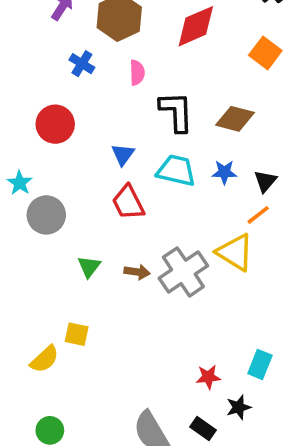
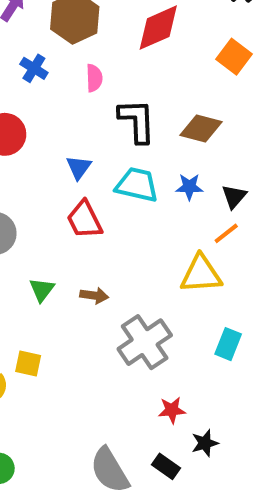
yellow triangle: (235, 252) -> (201, 274), turned -36
gray cross: (183, 272) -> (145, 342), moved
cyan rectangle: (260, 364) -> (228, 344), moved

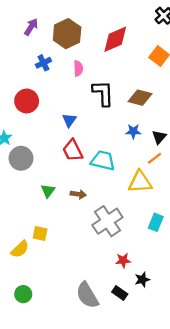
blue cross: (34, 68) -> (43, 63), turned 32
cyan trapezoid: (137, 185) -> (103, 161), moved

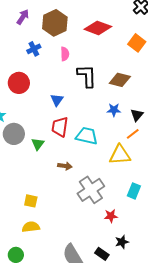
red diamond: (115, 39) -> (98, 28), turned 44
red trapezoid: (73, 150) -> (60, 127), turned 35
green triangle: (48, 191) -> (38, 144), moved
yellow semicircle: (20, 249) -> (31, 227), moved, turned -144
red star: (123, 260) -> (111, 216), moved

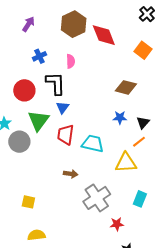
brown hexagon: (55, 23) -> (74, 24), moved
red diamond: (98, 28) -> (104, 35), turned 48
black L-shape: (87, 76) -> (56, 83), moved
green triangle: (38, 144) -> (38, 121), moved, size x1.6
yellow square: (31, 201) -> (28, 202), moved

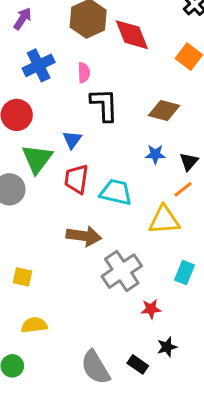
blue cross: (39, 56) -> (39, 65), size x1.5
black L-shape: (56, 83) -> (104, 105), moved
brown arrow: (71, 174) -> (84, 236), size x1.6

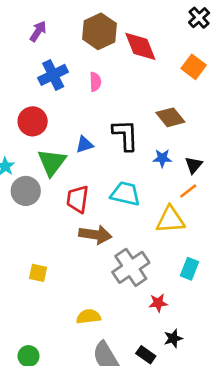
black L-shape: (104, 105) -> (125, 135), moved
brown diamond: (164, 111) -> (170, 117), turned 36
blue triangle: (72, 140) -> (84, 145), turned 36
red trapezoid: (76, 179) -> (78, 199), moved
yellow semicircle: (34, 325) -> (89, 317), moved

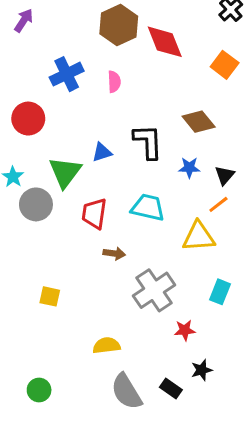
purple arrow: (38, 31) -> (24, 20), moved
red circle: (33, 121) -> (28, 119), moved
brown arrow: (95, 235) -> (114, 254), size x0.6

